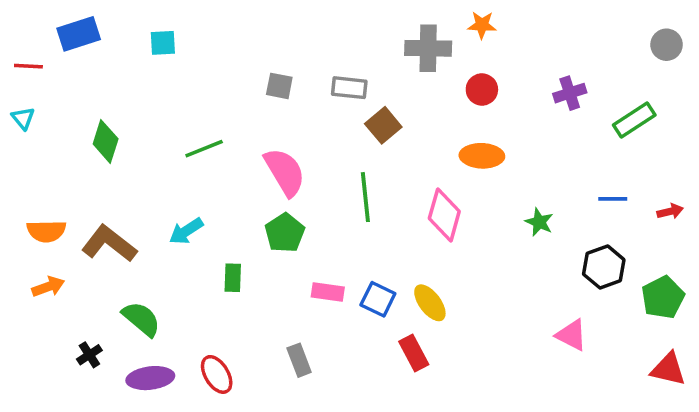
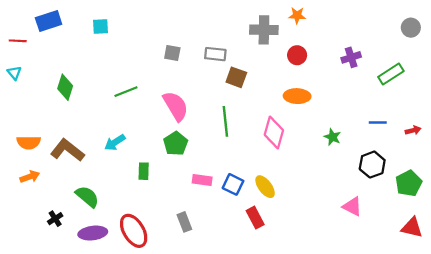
brown square: (383, 125) -> (236, 77), turned -30
red ellipse: (217, 374) -> (134, 231), size x1.4

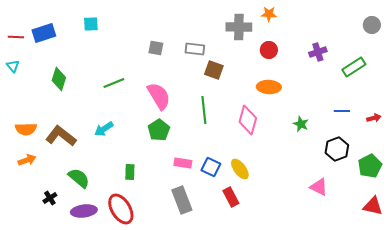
blue rectangle: (49, 21) -> (44, 33), moved
green rectangle: (144, 171) -> (130, 172), moved
gray rectangle: (184, 222) -> (182, 200), moved, size x1.5

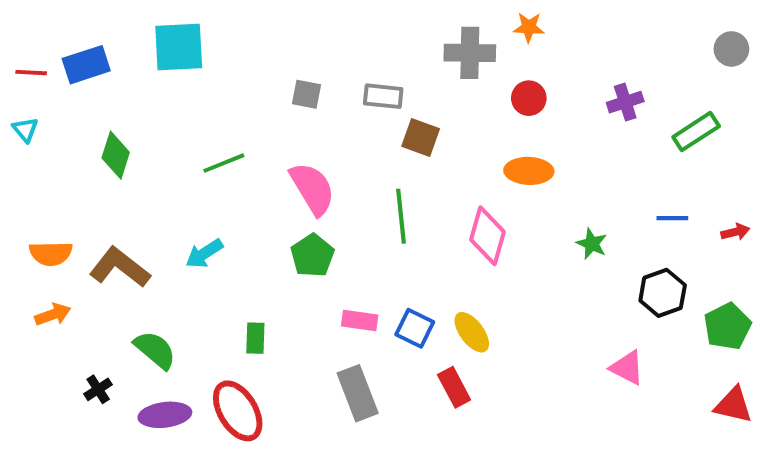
cyan square: (91, 24) -> (179, 47), size x1.8

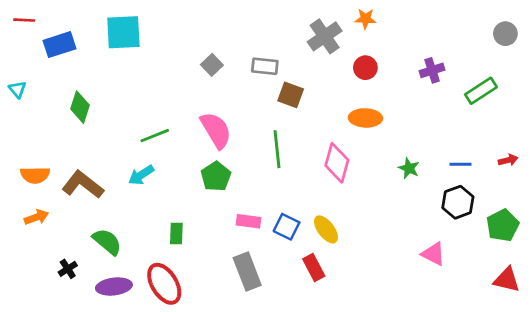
gray cross: (470, 53) -> (325, 36), turned -36
red line: (31, 73) -> (24, 20), moved
gray square: (307, 94) -> (212, 65), turned 35
green line: (224, 163) -> (155, 136), moved
blue line: (672, 218) -> (461, 164), moved

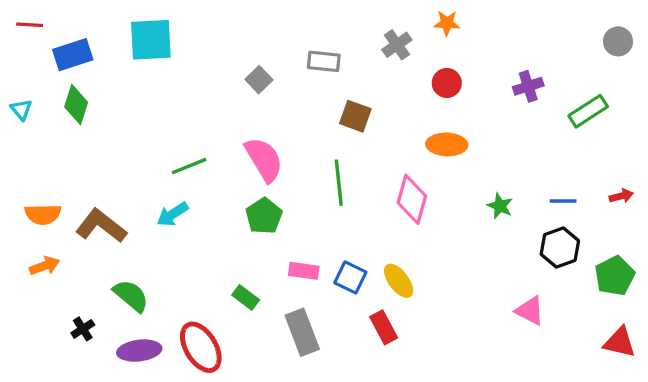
gray cross: (325, 36) -> (397, 45), size x0.7
gray rectangle: (265, 66) -> (324, 61), moved
green diamond: (80, 107) -> (76, 105), moved
green rectangle: (176, 233) -> (246, 297), moved, turned -55

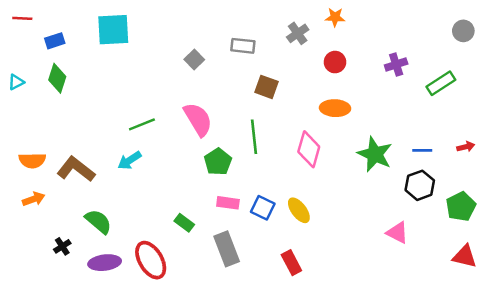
blue rectangle: (73, 55) -> (55, 41), size x0.7
cyan triangle: (21, 110) -> (16, 82), turned 42
green star: (500, 206) -> (375, 154), size x1.8
green pentagon: (264, 216) -> (218, 162), moved
red rectangle: (384, 327) -> (291, 263), moved

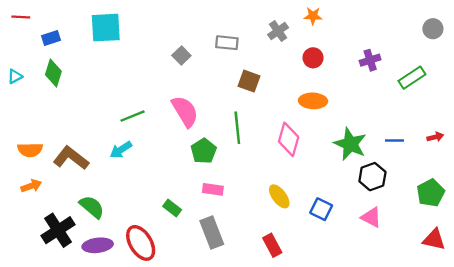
black hexagon: (420, 185) -> (372, 177), moved
blue square: (263, 208) -> (321, 209), moved
black cross: (62, 246) -> (58, 230), size x2.0

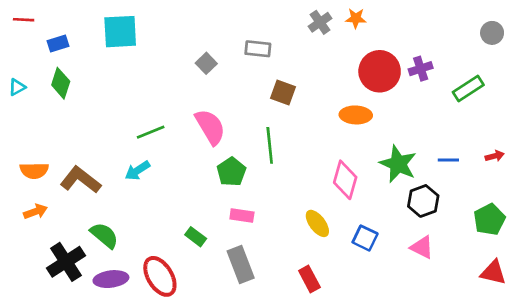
gray cross: (278, 31) -> (320, 22), moved
red circle: (313, 58) -> (380, 71), moved, size x1.8
pink diamond: (289, 139) -> (345, 180), moved

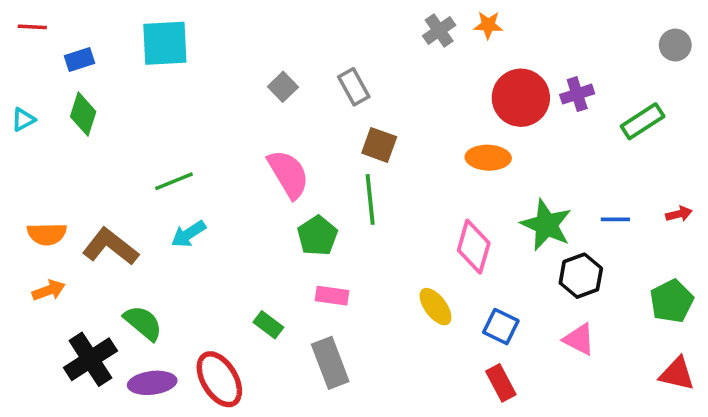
gray rectangle: (258, 49) -> (354, 87), moved, turned 55
brown square: (283, 92) -> (379, 145), moved
green line: (151, 132) -> (174, 181), moved
red rectangle: (309, 279) -> (501, 383), moved

